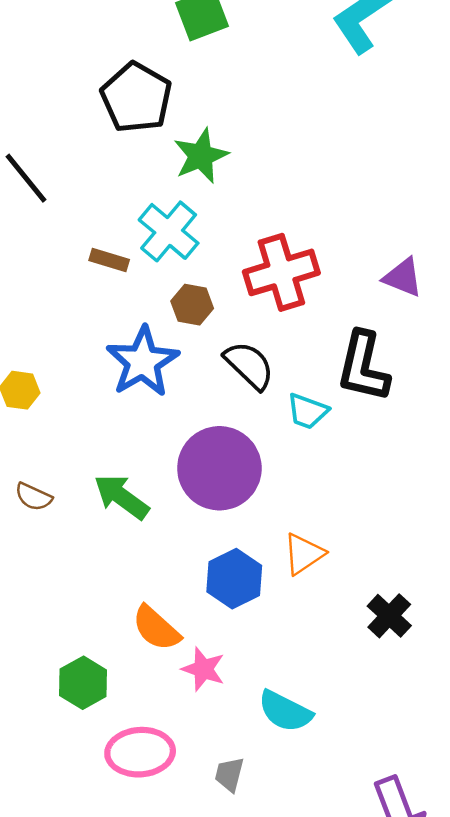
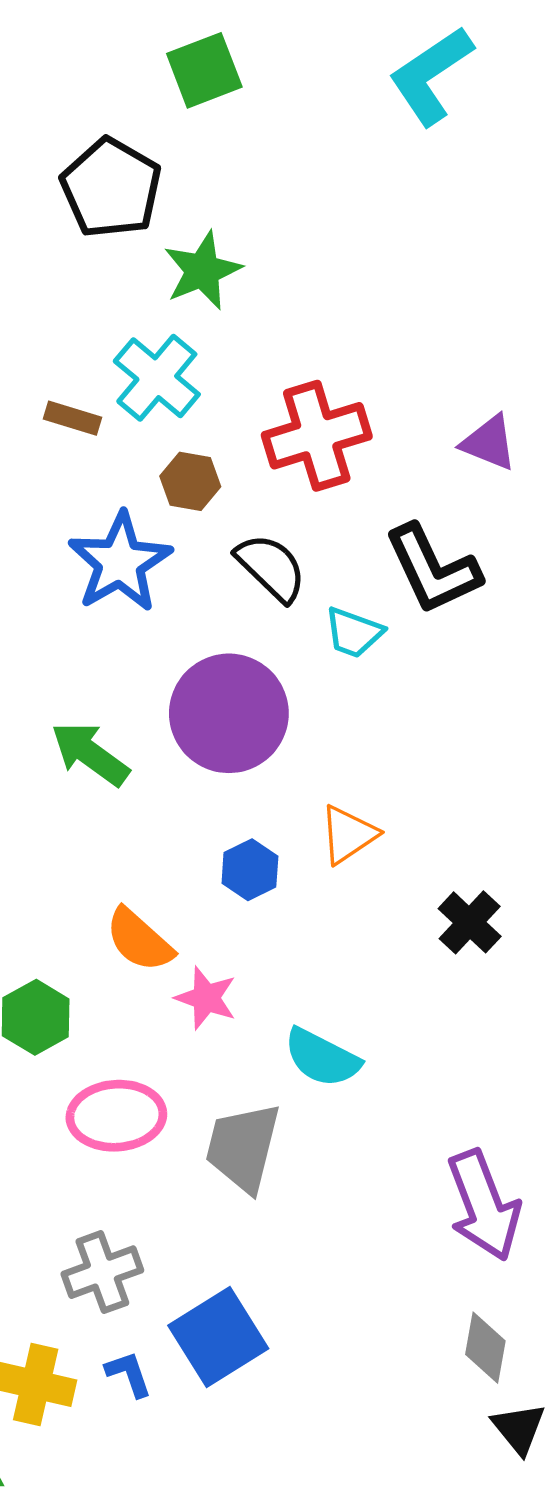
black L-shape: (363, 367) -> (433, 569), turned -38
blue hexagon: (234, 579) -> (250, 870), size x0.7
gray trapezoid: (229, 774) -> (243, 1147), size x1.8

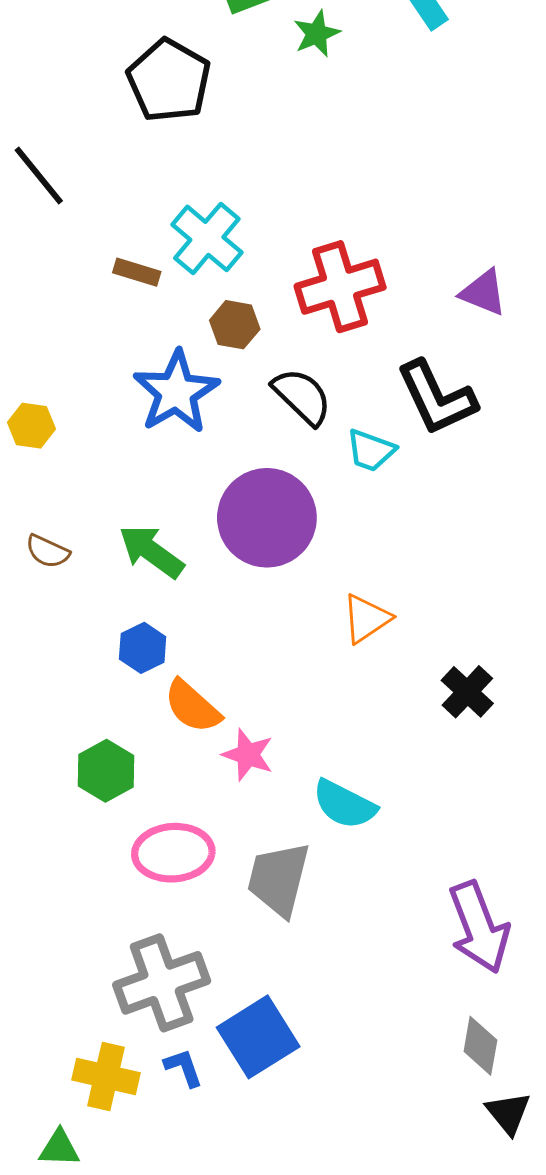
green star: (203, 271) -> (317, 34), moved, size x0.7
blue hexagon: (250, 870) -> (143, 648), moved
gray cross: (102, 1272) -> (162, 983), size x1.4

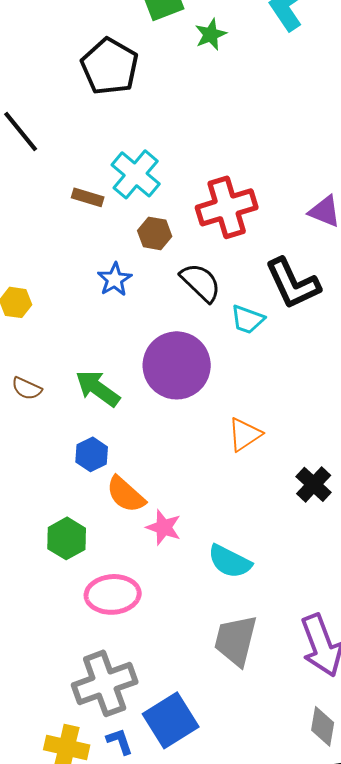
blue star: (176, 392) -> (115, 279), size x0.6
gray trapezoid: (279, 879) -> (236, 640), moved

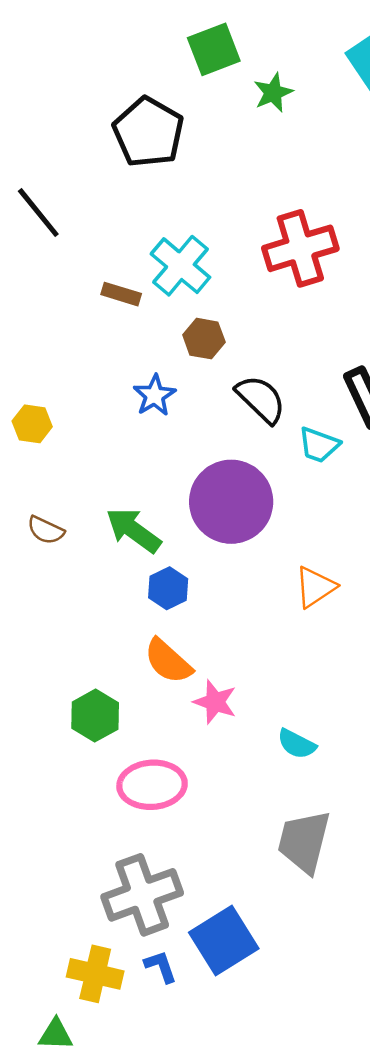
red cross: (227, 207) -> (300, 248), moved
blue hexagon: (92, 454) -> (168, 588), moved
cyan semicircle: (230, 561) -> (297, 744), size x0.7

